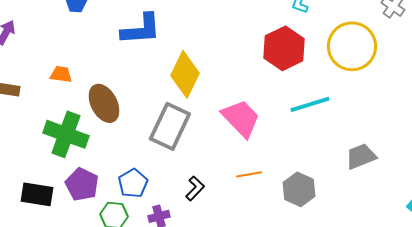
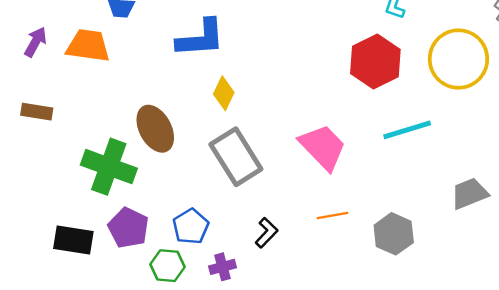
orange trapezoid: (61, 74) -> (88, 46), moved, size x1.6
yellow diamond: (185, 74) -> (224, 93), moved, size x0.6
gray rectangle: (170, 126) -> (236, 157), turned -57

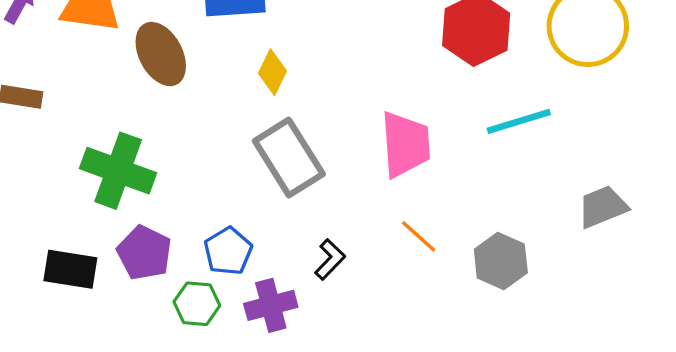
brown ellipse: (155, 129) -> (161, 54), moved
pink trapezoid: (323, 147) -> (405, 144), turned 40
orange line: (333, 216) -> (419, 236), turned 52
purple cross: (223, 267) -> (271, 305), size x1.4

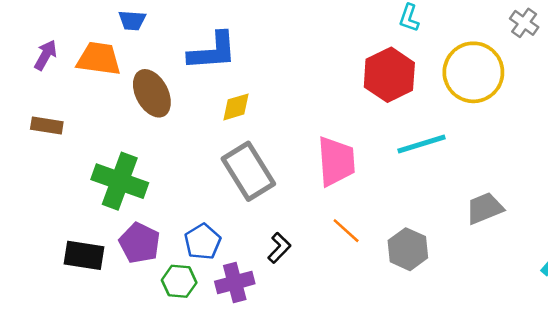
yellow diamond: (272, 72) -> (236, 107), turned 48

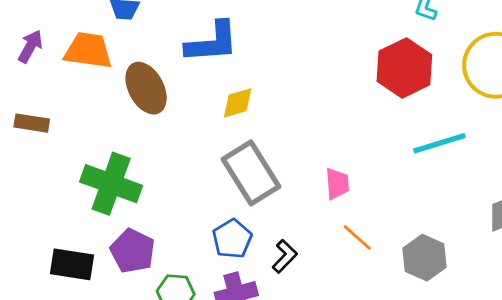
pink trapezoid: (336, 161) -> (337, 184), moved, size x0.6
blue pentagon: (203, 242) -> (232, 239), moved

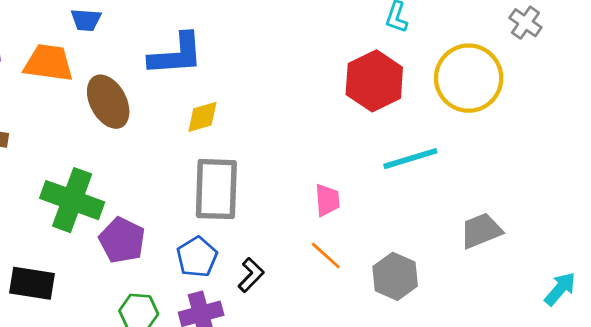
gray rectangle: (251, 173) -> (216, 189), turned 34
pink trapezoid: (337, 184) -> (327, 200), moved
purple pentagon: (133, 251) -> (122, 240), moved

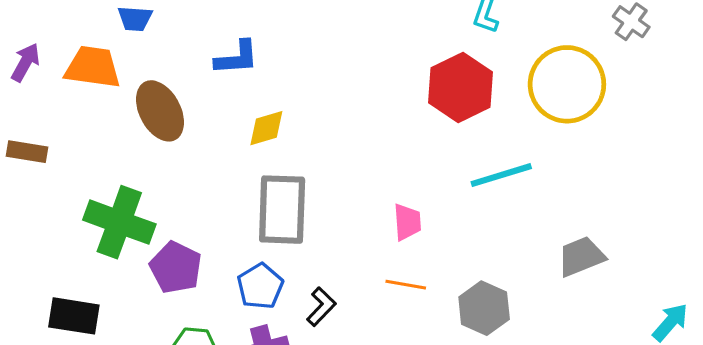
blue L-shape: (176, 55) -> (237, 58), size x0.7
orange line: (326, 256) -> (406, 285), turned -32

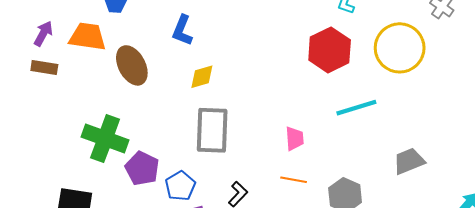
blue L-shape: (237, 58) -> (182, 30), turned 116
brown rectangle: (27, 152) -> (44, 67), moved
blue pentagon: (260, 286) -> (180, 186), moved

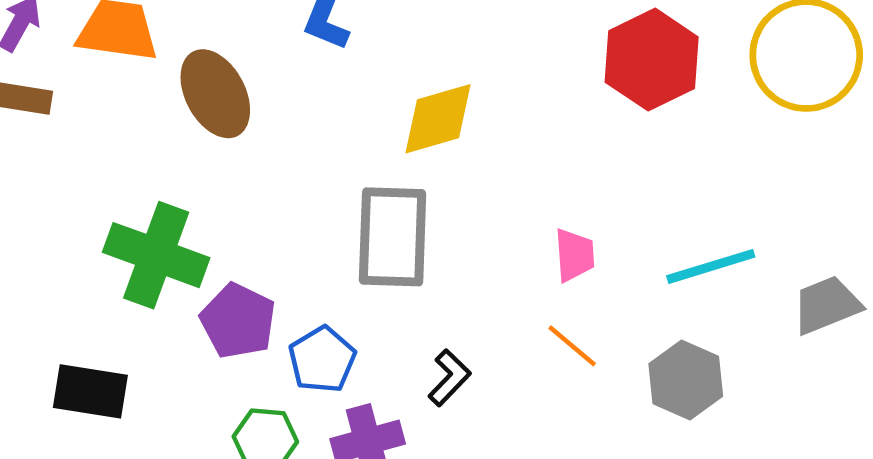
yellow diamond: (202, 77) -> (438, 119), moved, size x1.4
cyan line: (356, 108) -> (711, 266), moved
orange line: (294, 180) -> (572, 346), turned 30

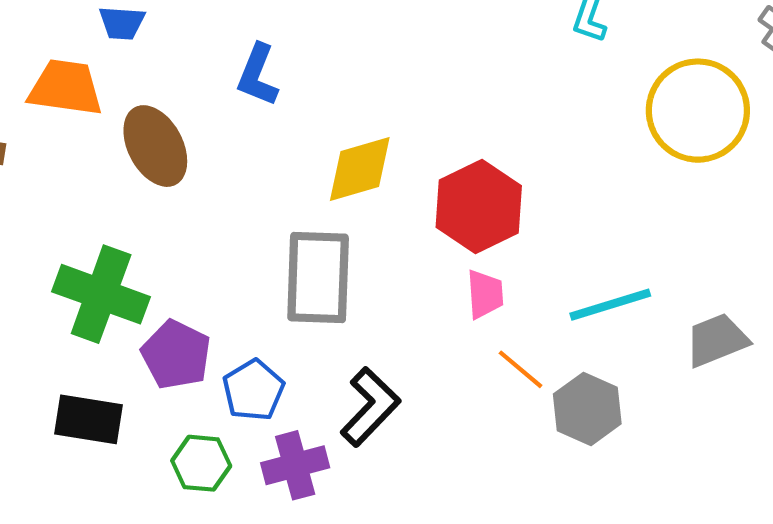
red hexagon: (652, 60) -> (479, 207), moved
orange line: (572, 346) -> (520, 369), moved
black L-shape: (449, 378) -> (370, 407), size x1.5
black rectangle: (90, 391) -> (89, 419), moved

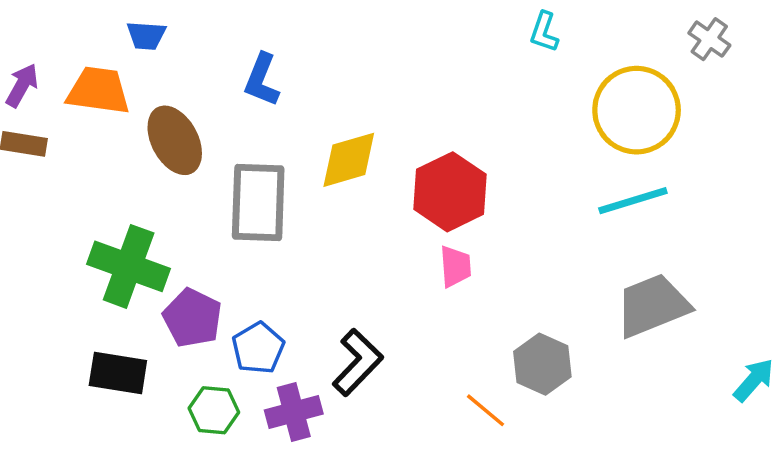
gray rectangle: (318, 277) -> (258, 202), moved
cyan line: (610, 305) -> (633, 201), moved
gray trapezoid: (717, 340) -> (652, 305), size x1.4
orange line: (520, 369) -> (486, 410), moved

